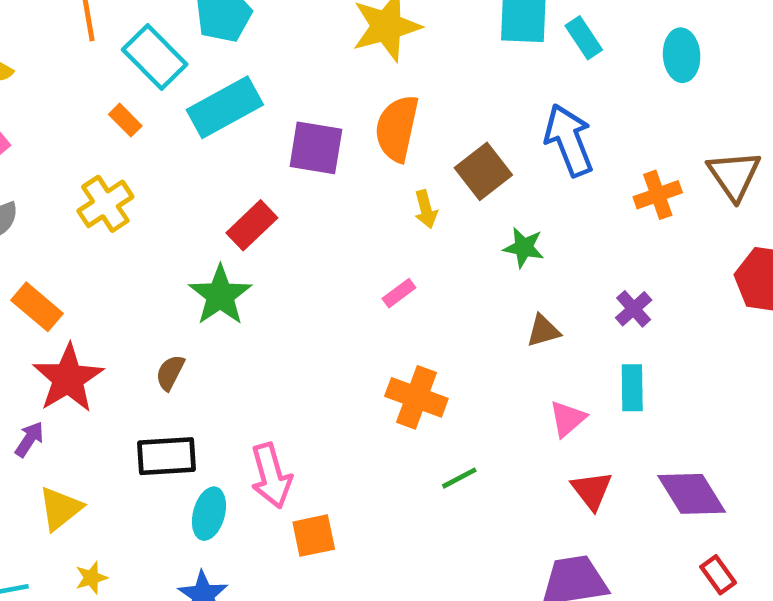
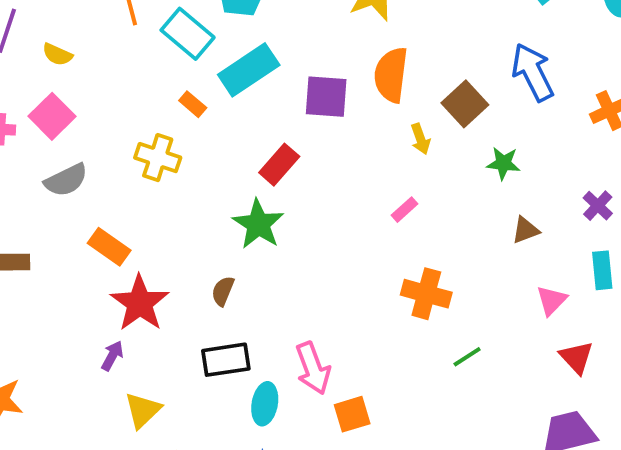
orange rectangle: (125, 120) -> (193, 104), moved
yellow cross: (105, 204) -> (158, 158), turned -33

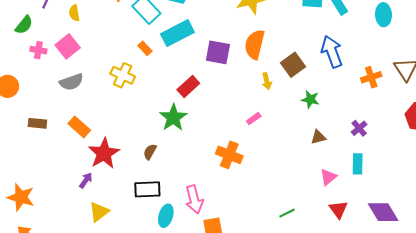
yellow semicircle: (57, 54) -> (74, 13), turned 49
orange rectangle: (109, 247) -> (79, 127), moved
orange cross: (426, 294) -> (229, 155), moved
green line: (467, 357) -> (287, 213), moved

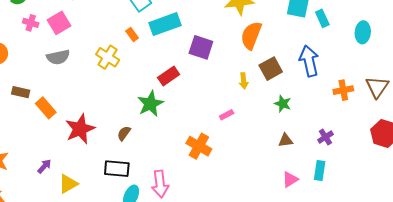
orange semicircle: (255, 44) -> (251, 35), moved
orange rectangle: (79, 127) -> (46, 108), moved
purple arrow: (86, 180) -> (44, 166), moved

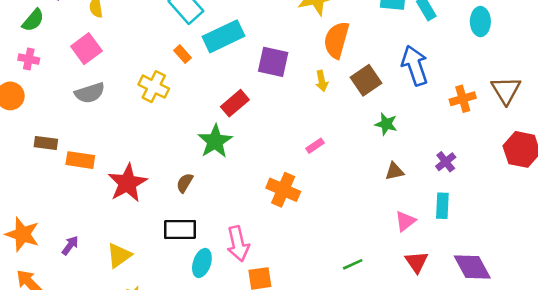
pink cross: (31, 23) -> (29, 59), moved
yellow arrow: (244, 81) -> (322, 81), moved
orange rectangle: (46, 108) -> (80, 160), turned -35
purple arrow: (44, 166) -> (70, 245), moved

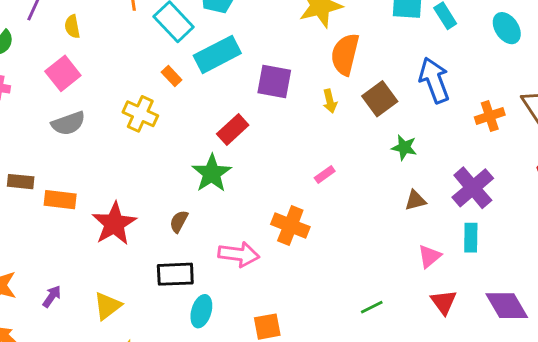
cyan ellipse: (480, 22) -> (507, 28), turned -32
purple cross: (446, 162) -> (473, 188), size x1.8
pink arrow: (238, 244) -> (239, 254), moved, turned -68

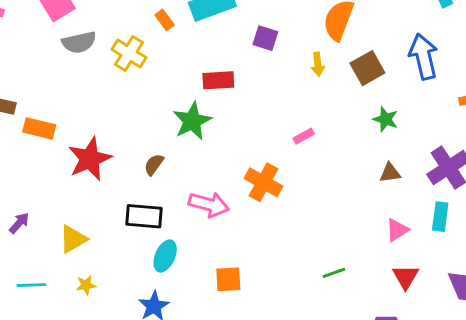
purple square: (274, 81) -> (265, 38), size x0.7
gray semicircle: (68, 123) -> (79, 42), moved
red rectangle: (233, 129) -> (218, 80), turned 32

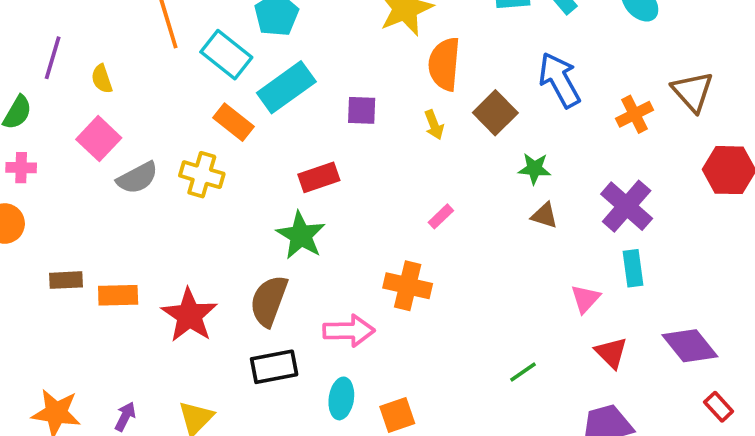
orange rectangle: (165, 20) -> (234, 122), size x1.5
brown semicircle: (154, 165) -> (269, 301), size x1.8
brown triangle: (390, 173) -> (544, 215), moved, turned 40
cyan ellipse: (165, 256) -> (341, 398), moved

